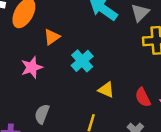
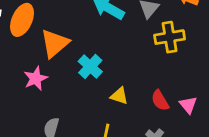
orange triangle: (52, 37) -> (55, 43), size x1.6

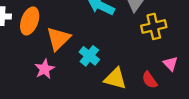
yellow triangle: (119, 96) -> (115, 79), size x1.5
pink triangle: (188, 105) -> (170, 64), moved

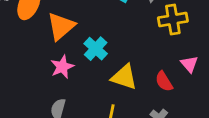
pink star: (45, 69) -> (62, 67), moved

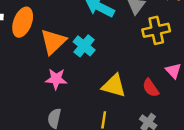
cyan cross: (96, 49) -> (84, 46), moved
pink star: (62, 67) -> (56, 79), turned 30

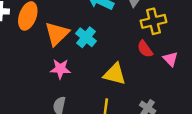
red semicircle: (151, 88) -> (145, 49), moved

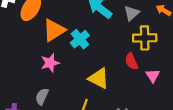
pink star: (60, 69) -> (50, 63), turned -30

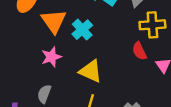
orange triangle: (54, 30) -> (54, 21), turned -30
yellow triangle: (99, 78) -> (91, 71), moved

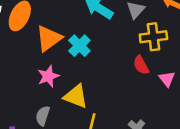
orange triangle: (54, 21) -> (49, 38), turned 32
yellow triangle: (91, 71) -> (76, 96), moved

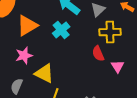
cyan cross: (79, 46) -> (61, 30), moved

